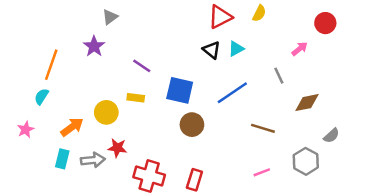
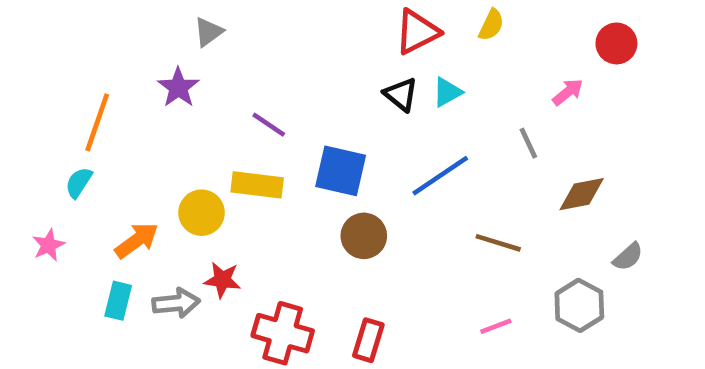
yellow rectangle: (136, 98) -> (257, 185), size x1.5

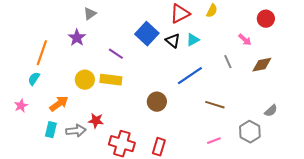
pink arrow: (568, 92) -> (245, 40), turned 80
blue square: (341, 171) -> (147, 34), moved, turned 30
brown diamond: (582, 194) -> (262, 65), moved
yellow circle: (202, 213) -> (85, 80), moved

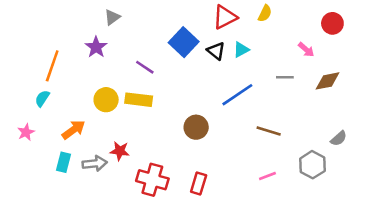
gray line: (228, 62) -> (285, 77), turned -64

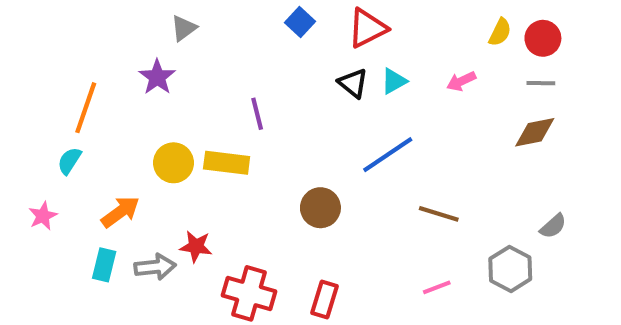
yellow semicircle: (265, 13) -> (500, 32), moved
blue square: (184, 42) -> (300, 22), moved, size x0.6
pink arrow: (306, 50) -> (461, 81), moved, turned 114
purple line: (145, 67) -> (257, 114), moved, turned 42
gray line: (285, 77) -> (541, 83), moved

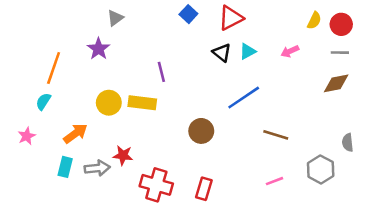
gray semicircle: (553, 226) -> (348, 143), turned 126

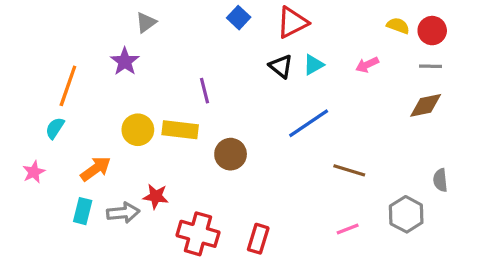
yellow semicircle: (314, 21) -> (398, 26), turned -96
brown circle: (201, 131) -> (231, 154), moved

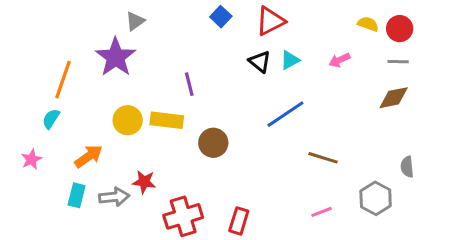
purple star: (125, 61) -> (116, 57), size x1.5
red cross: (198, 234) -> (183, 216), turned -33

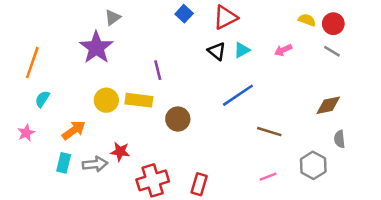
gray line: (398, 62) -> (332, 51), turned 30
orange line: (63, 80) -> (32, 63), moved
brown diamond: (394, 98) -> (328, 105), moved

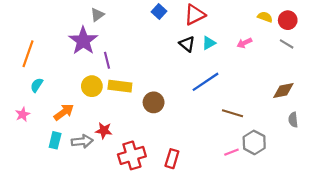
purple line: (158, 70) -> (107, 60), moved
gray hexagon: (313, 165) -> (254, 142), moved

